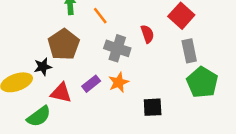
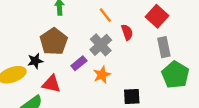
orange line: (100, 16) -> (105, 15), moved
gray cross: (117, 48) -> (101, 45), turned 30
purple rectangle: (91, 84) -> (79, 63), moved

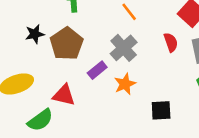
red semicircle: (127, 32) -> (171, 42), moved
black star: (35, 61) -> (35, 34), moved

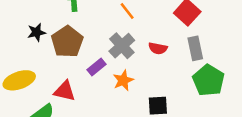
red semicircle: (171, 42) -> (158, 48), moved, turned 120

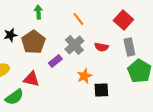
orange star: (123, 80) -> (84, 76), moved

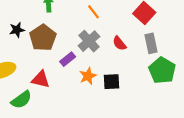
red semicircle: (101, 47) -> (119, 43), turned 40
orange star: (84, 76) -> (88, 76), moved
black square: (101, 90) -> (112, 82), moved

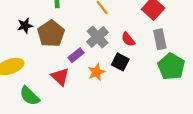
red triangle: (41, 79) -> (60, 77), moved, turned 30
black square: (112, 82) -> (120, 62), moved, turned 30
green semicircle: (21, 100) -> (30, 96), turned 80

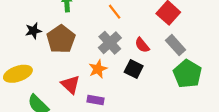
gray rectangle: (160, 39) -> (175, 45), turned -30
purple rectangle: (76, 55) -> (96, 100), moved, turned 49
orange star: (96, 72) -> (98, 69), moved

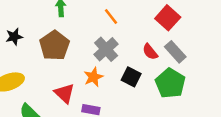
black star: (33, 31) -> (14, 37), moved
red semicircle: (142, 45) -> (150, 52), moved
green pentagon: (187, 74) -> (170, 83), moved

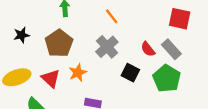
red square: (168, 18) -> (180, 19), moved, turned -30
orange star: (93, 77) -> (78, 73), moved
red triangle: (64, 93) -> (51, 78), moved

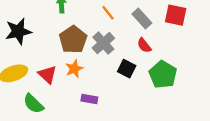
black star: (21, 35) -> (18, 31), size x1.6
brown pentagon: (59, 43) -> (73, 40), moved
gray rectangle: (171, 49) -> (142, 19), moved

